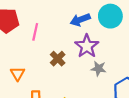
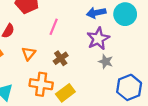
pink line: (35, 32) -> (54, 27), moved
brown cross: (58, 59) -> (61, 58), moved

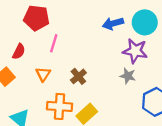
pink line: (54, 27) -> (54, 43), moved
purple star: (98, 39) -> (135, 51), moved, turned -30

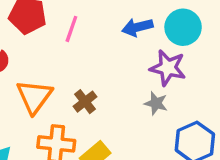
pink line: (54, 43) -> (71, 29), moved
orange triangle: (43, 74) -> (34, 97), size x1.6

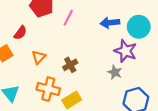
orange triangle: (34, 97) -> (39, 57), size x0.6

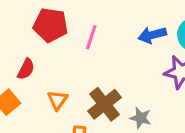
brown cross: (70, 65) -> (104, 104), size x1.5
gray star: (115, 72) -> (141, 118), moved

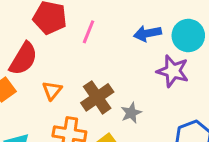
red semicircle: (26, 69) -> (23, 59), size x1.6
gray star: (141, 118) -> (131, 113), turned 30

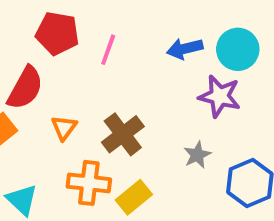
gray star: (131, 113) -> (197, 155), moved

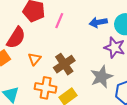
gray star: (197, 155) -> (101, 77), size x1.6

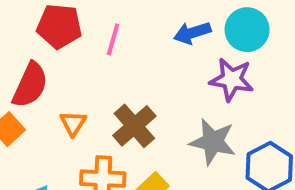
gray star: (101, 77) -> (213, 142), turned -30

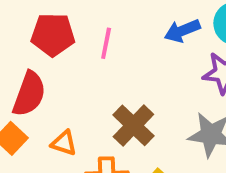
orange triangle: (73, 123) -> (64, 143), moved, turned -40

